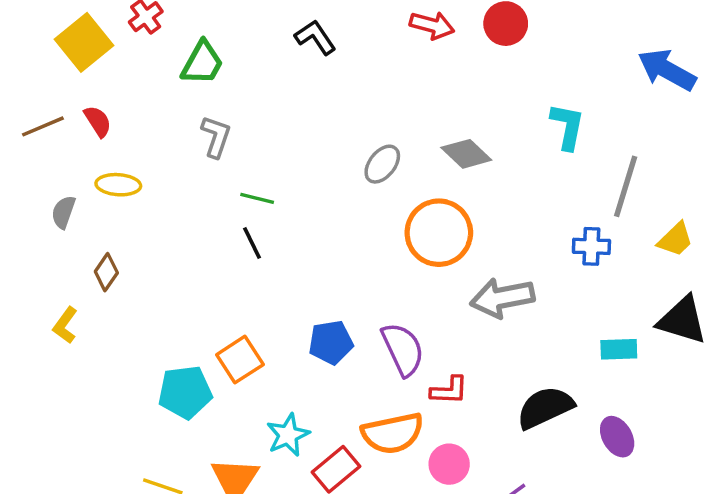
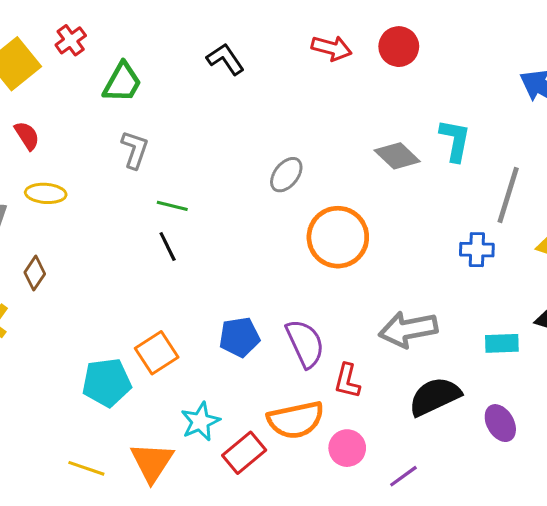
gray diamond: (466, 154) -> (397, 156), moved
gray arrow: (502, 298) -> (408, 329), moved
red L-shape: (449, 390) -> (347, 381), turned 102

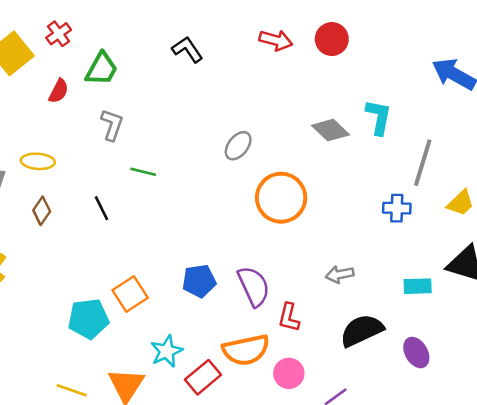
red semicircle: (27, 136) -> (59, 91), moved, turned 60
black line: (168, 247) -> (102, 208), moved
brown diamond: (35, 273) -> (42, 211), moved
gray arrow: (408, 329) -> (340, 274), size x0.6

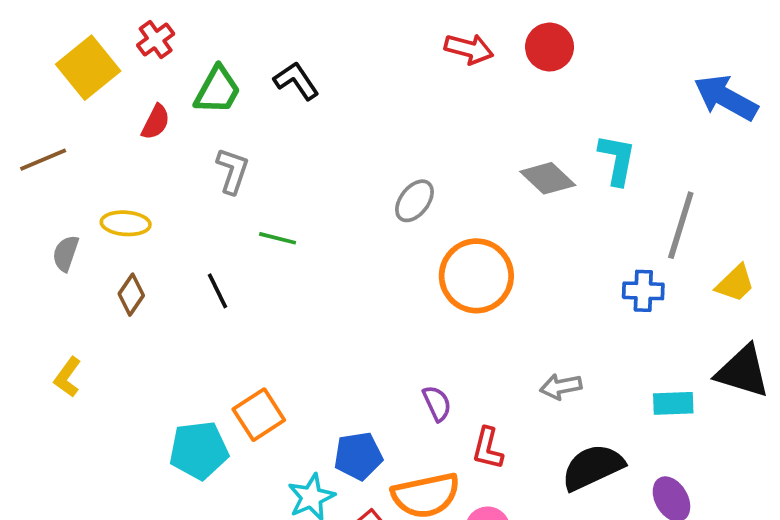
black L-shape: (187, 49) -> (296, 81), moved
blue pentagon: (199, 281) -> (358, 456), moved
purple semicircle: (254, 286) -> (437, 403), size x0.6

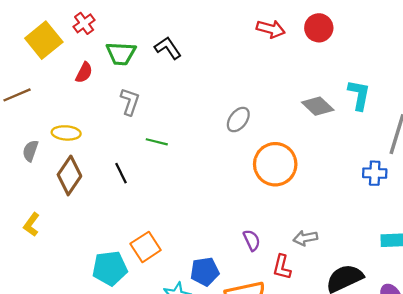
green trapezoid: (218, 90) -> (121, 54), turned 64
brown diamond: (131, 295) -> (69, 175), size x1.6
gray arrow: (561, 387) -> (305, 238), moved

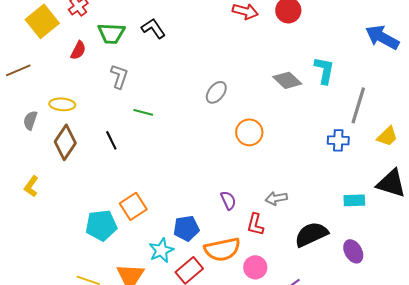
orange circle: (275, 164) -> (249, 132), size x0.7

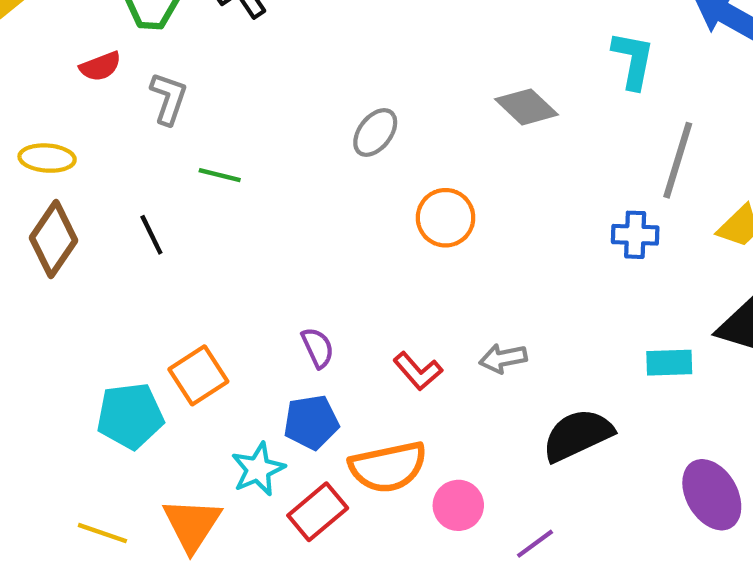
red semicircle: (78, 50) -> (100, 66), moved, turned 42
cyan L-shape: (324, 70) -> (633, 60), moved
purple semicircle: (228, 200) -> (318, 348), moved
red L-shape: (255, 224) -> (418, 371), moved, turned -55
purple ellipse: (353, 251) -> (712, 495), moved, size x1.4

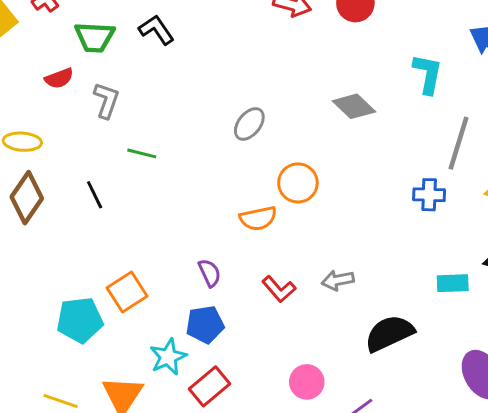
orange semicircle: (388, 467) -> (258, 218), moved, size x0.7

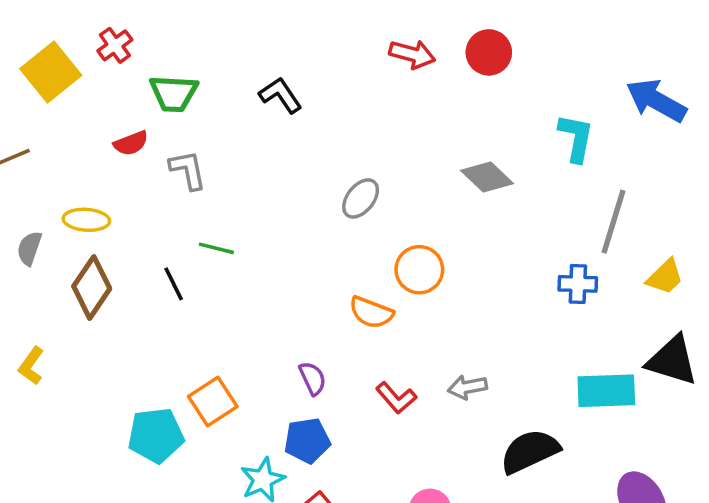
black L-shape: (156, 30) -> (280, 95), moved
gray L-shape: (106, 100) -> (188, 170), turned -30
green line: (142, 153) -> (216, 248), moved
orange semicircle: (258, 218) -> (371, 312), turned 33
cyan rectangle: (453, 283) -> (606, 391), size x1.5

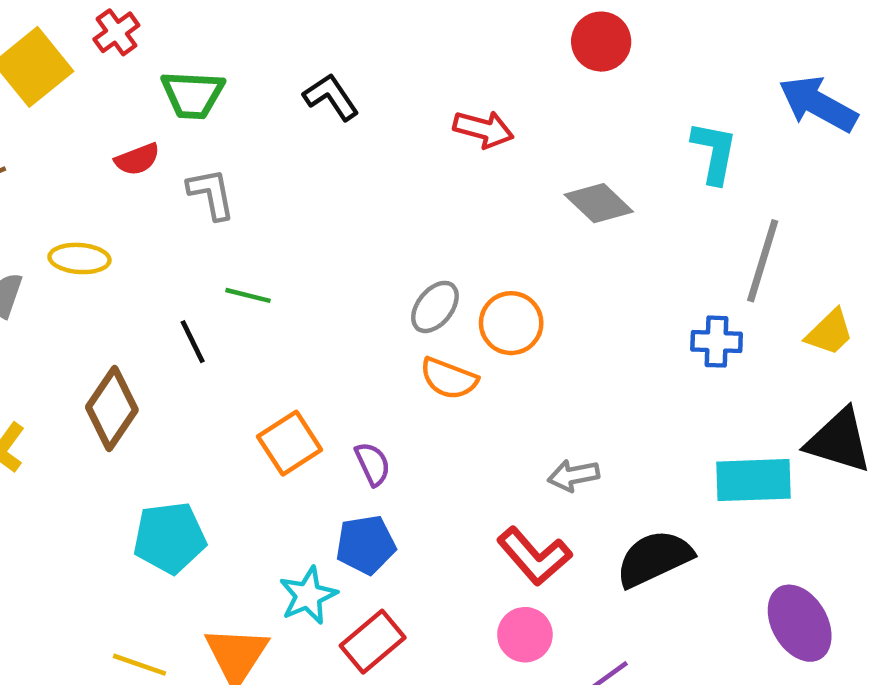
red arrow: (412, 54) -> (483, 129), moved
gray ellipse: (361, 198) -> (435, 307), moved
brown diamond: (92, 287) -> (112, 409), moved
red L-shape: (396, 398) -> (534, 556), moved, size x1.4
orange square: (213, 401) -> (290, 443), moved

